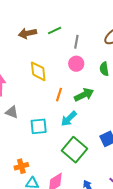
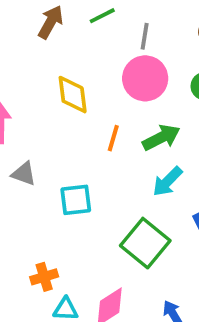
brown arrow: (28, 33) -> (51, 22), turned 132
pink circle: (76, 64) -> (145, 78), size x1.5
cyan arrow: (69, 119) -> (167, 182), moved

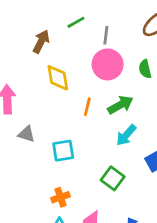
brown arrow: (51, 22) -> (41, 42), moved
green square: (145, 243) -> (113, 178), size x0.7
orange cross: (44, 277) -> (60, 197), moved

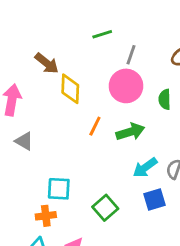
brown arrow: (41, 42) -> (47, 63), moved, turned 90
cyan arrow: (126, 135) -> (145, 168), moved
cyan square: (63, 151) -> (59, 189), moved

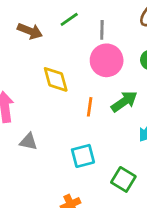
brown arrow: (47, 63) -> (30, 31), moved
cyan square: (59, 189) -> (83, 156), moved

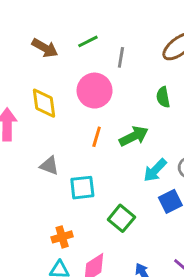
pink circle: (107, 60) -> (95, 91), moved
yellow diamond: (56, 79) -> (44, 103), moved
gray triangle: (28, 142) -> (49, 166), moved

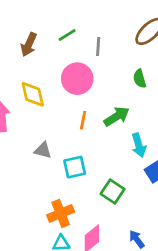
brown arrow: (45, 48) -> (29, 45), turned 90
cyan arrow: (155, 170) -> (139, 145), turned -55
orange cross: (62, 237) -> (61, 213), size x1.4

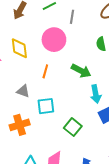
green arrow: (117, 116) -> (81, 71), turned 54
orange line: (83, 120) -> (45, 71), moved
orange cross: (61, 213) -> (20, 125), moved

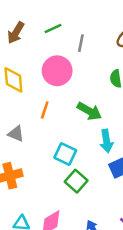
cyan square: (46, 106) -> (65, 154), moved, turned 30

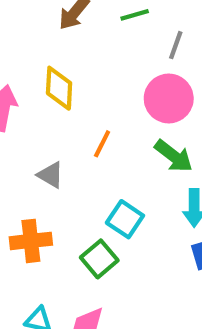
pink circle: (57, 71) -> (169, 98), moved
green square: (76, 181) -> (99, 259), moved

